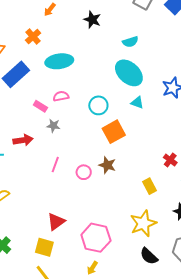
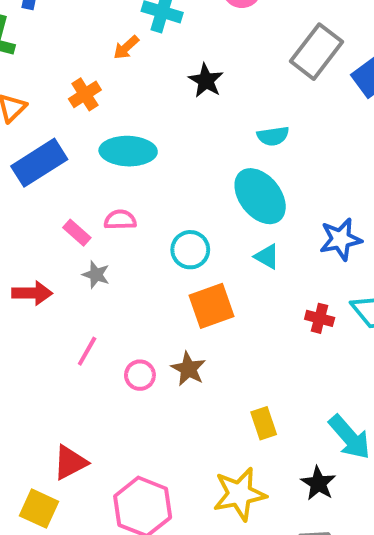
red cross: (170, 160) -> (320, 318), moved, turned -32

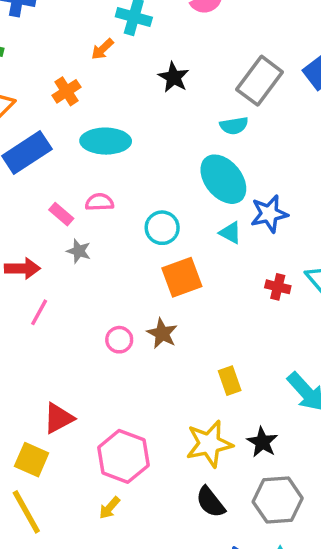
gray rectangle: (317, 52) -> (260, 81), moved
blue star: (341, 239) -> (269, 214), moved
pink line: (87, 351) -> (39, 312), moved
black star: (318, 483) -> (262, 442), moved

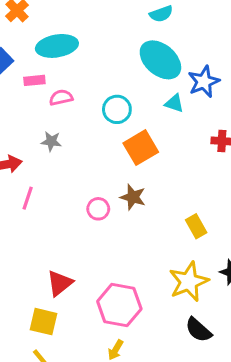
pink rectangle: (61, 214) -> (34, 80), moved, turned -36

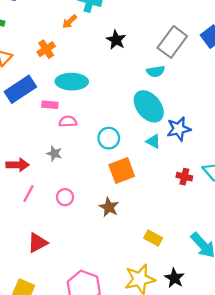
pink circle: (98, 209) -> (65, 197), moved
yellow rectangle: (196, 226) -> (153, 238), turned -42
red triangle: (60, 283) -> (38, 243), moved

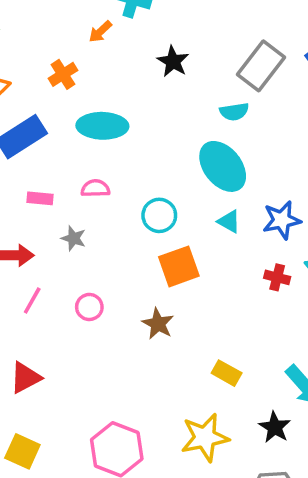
pink rectangle: (50, 105) -> (40, 198), moved
blue star: (179, 129) -> (282, 220), moved
red triangle: (38, 243) -> (25, 378), moved
black star: (174, 278) -> (275, 427), moved

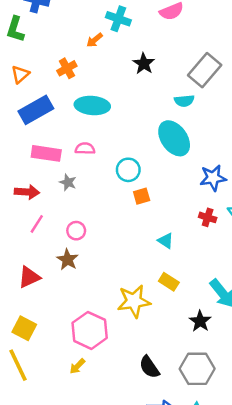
pink rectangle: (40, 198) -> (46, 153), size x1.6
cyan triangle: (229, 221) -> (166, 241), moved
orange square: (179, 266) -> (142, 196), moved, size x0.6
brown star: (158, 324) -> (68, 260), moved
yellow star: (205, 437) -> (134, 301), moved

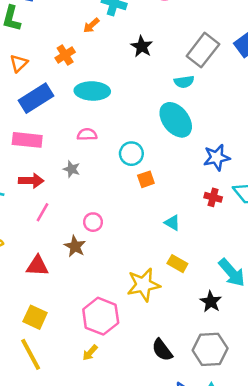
pink rectangle: (46, 153) -> (27, 140), moved
pink circle: (76, 231) -> (93, 222), moved
red triangle: (29, 277) -> (37, 266), turned 30

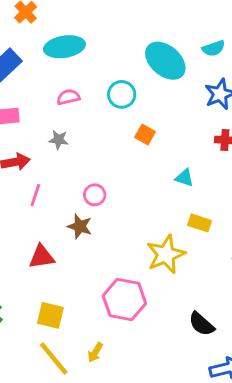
cyan semicircle: (184, 82) -> (214, 48), moved
cyan circle: (131, 154) -> (122, 94), moved
orange square: (146, 179) -> (145, 135), turned -30
yellow arrow: (90, 353) -> (95, 352), moved

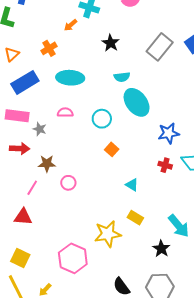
cyan semicircle: (214, 48) -> (122, 77), moved
gray star: (59, 140) -> (40, 129), moved
pink line: (35, 195) -> (32, 188), moved
brown star: (80, 226) -> (47, 164), moved, turned -30

